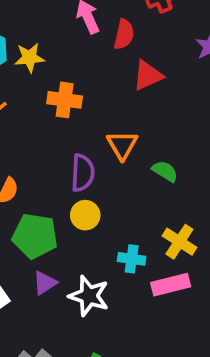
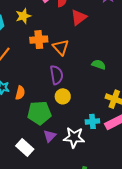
yellow star: (29, 58) -> (23, 16), moved
orange triangle: (122, 145) -> (61, 47), moved
cyan cross: (132, 259) -> (92, 121), moved

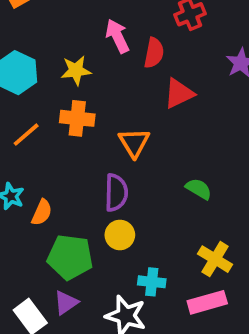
orange cross: (39, 40) -> (77, 118), moved
cyan cross: (92, 121) -> (152, 282), moved
purple triangle: (50, 136) -> (66, 303), moved

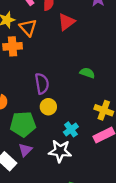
orange triangle: (134, 143) -> (28, 28), moved
cyan cross: (152, 282) -> (71, 129), turned -32

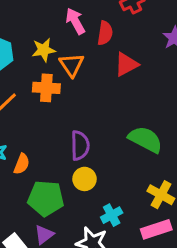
green semicircle: (87, 73) -> (145, 139), size x1.6

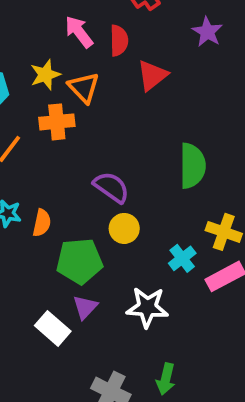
green semicircle: (145, 139) -> (192, 166), turned 72
purple semicircle: (80, 145) -> (111, 187), turned -44
cyan cross: (112, 215) -> (182, 258), moved

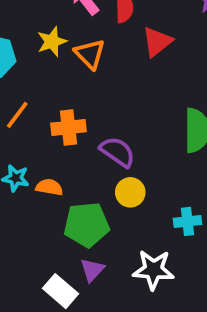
orange cross: (57, 122) -> (69, 127), moved
orange semicircle: (42, 223) -> (49, 187), turned -92
cyan cross: (182, 258) -> (187, 221), turned 32

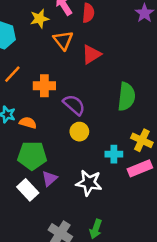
yellow star: (52, 42) -> (40, 19), moved
red triangle: (157, 42) -> (91, 54), moved
green pentagon: (87, 225) -> (32, 156), moved

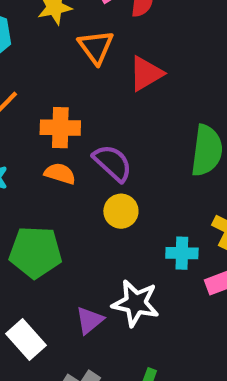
orange semicircle: (28, 123) -> (60, 174), moved
purple triangle: (50, 179) -> (90, 320), moved
white rectangle: (28, 190) -> (26, 340), moved

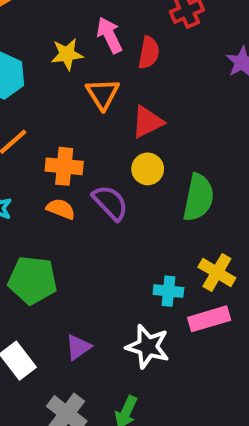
yellow circle: (121, 211) -> (148, 169), moved
white star: (136, 303) -> (148, 347), moved

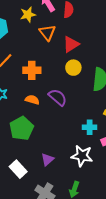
purple semicircle: (110, 203) -> (58, 97), moved
orange semicircle: (61, 209) -> (32, 100), moved
green pentagon: (33, 280) -> (22, 128), turned -30

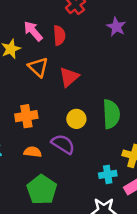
yellow circle: (73, 68) -> (76, 119), moved
green pentagon: (22, 128) -> (42, 190), moved

